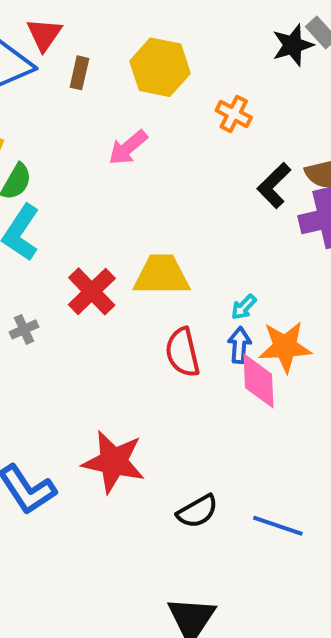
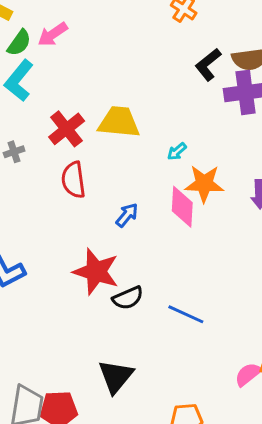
pink arrow: (128, 148) -> (53, 34), moved
blue arrow: (239, 345) -> (127, 215), moved, turned 30
red semicircle: (183, 352) -> (73, 180), moved
red star: (114, 462) -> (96, 272), moved

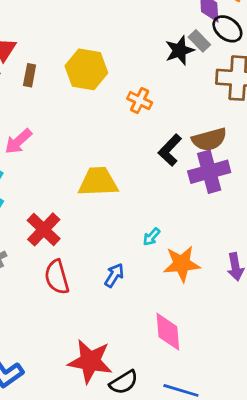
yellow trapezoid: (119, 122) -> (98, 182), moved
pink diamond: (182, 207) -> (168, 332), moved
blue arrow: (127, 215) -> (114, 275), moved

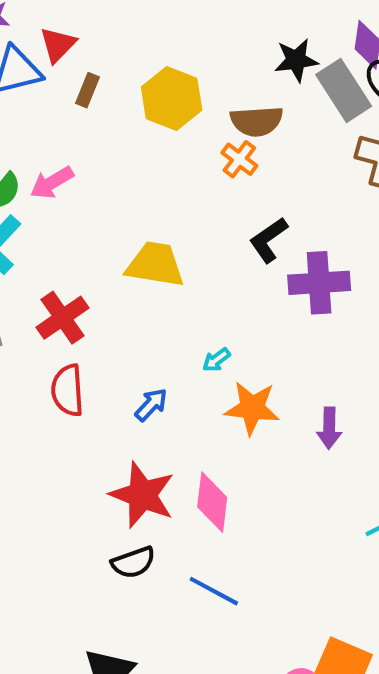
gray rectangle: (199, 41) -> (344, 90), size x1.8
black star: (180, 50) -> (296, 60), moved
brown semicircle: (209, 139) -> (257, 121), moved
red star: (90, 361) -> (142, 495), moved

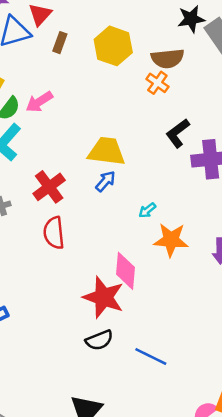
blue arrow: (151, 405) -> (105, 181), moved
pink diamond: (212, 502) -> (125, 271), moved

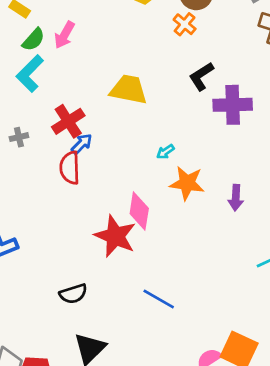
pink arrow: (39, 102) -> (64, 35), turned -32
blue arrow: (105, 181) -> (82, 144), moved
black semicircle: (99, 340) -> (73, 294), moved

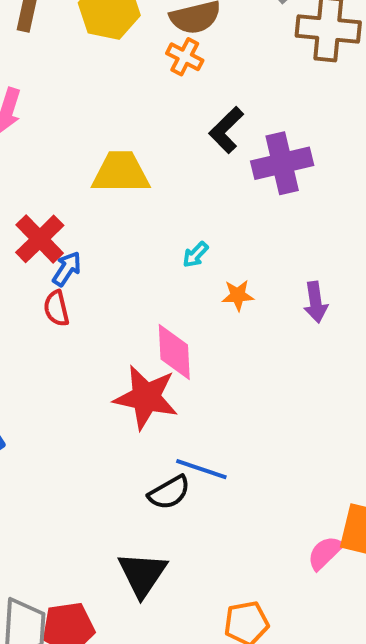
red semicircle: (70, 168) -> (56, 308), size x0.7
orange star: (187, 183) -> (238, 295), size x0.6
black semicircle: (73, 294) -> (169, 493), moved
blue line: (159, 299) -> (201, 469), moved

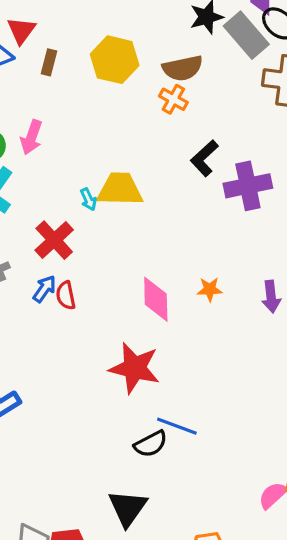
cyan arrow: (195, 255) -> (88, 199), moved, turned -70
blue arrow: (67, 269) -> (44, 289), moved
pink diamond: (174, 352) -> (156, 299), moved

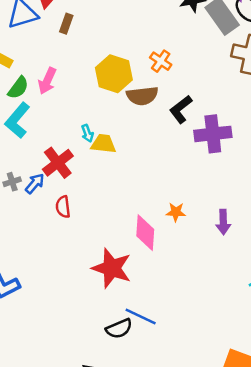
yellow hexagon: (115, 60) -> (114, 74), moved
brown semicircle: (183, 68) -> (142, 96), moved
yellow trapezoid: (120, 189) -> (103, 144), moved, size x0.7
blue arrow: (44, 289) -> (35, 183), moved
pink diamond: (156, 299) -> (145, 233), moved

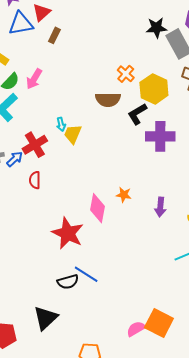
yellow hexagon: (114, 74) -> (154, 89), moved
yellow trapezoid: (103, 144) -> (73, 134), turned -80

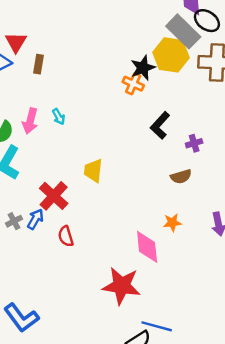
black star: (157, 28) -> (143, 68), moved
yellow hexagon: (154, 89) -> (171, 55), moved
brown semicircle: (108, 100) -> (181, 177), moved, size x0.7
cyan arrow: (61, 124) -> (59, 117), moved
purple cross: (160, 136) -> (194, 143), size x0.5

